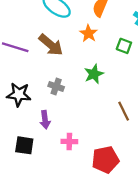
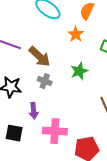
brown arrow: (51, 45) -> (40, 57), moved
pink cross: (69, 141) -> (55, 131), size x1.6

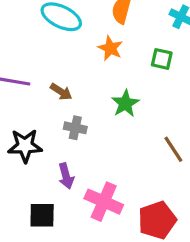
brown arrow: (40, 57) -> (61, 92), size x0.6
pink cross: (55, 131) -> (104, 202), turned 30

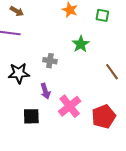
brown arrow: (61, 92) -> (17, 11), moved
pink cross: (104, 202) -> (70, 106), turned 30

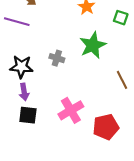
green star: (81, 44) -> (93, 45), size x1.4
purple arrow: (45, 91) -> (24, 92), moved

